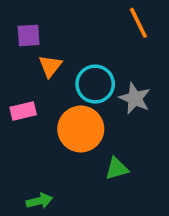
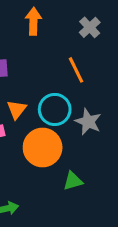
orange line: (138, 23) -> (76, 70), moved
orange triangle: (50, 66) -> (17, 109), moved

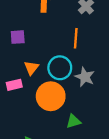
orange line: (76, 70) -> (76, 38), turned 30

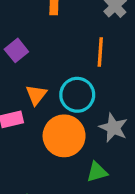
purple square: (18, 37) -> (16, 50), turned -35
gray star: (85, 77) -> (113, 128), moved

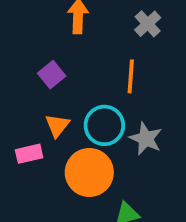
purple square: (16, 50) -> (52, 75), moved
gray star: (113, 128) -> (146, 139), moved

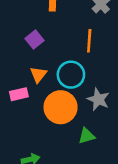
gray star: (146, 139) -> (98, 99), moved

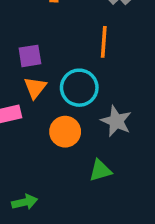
purple square: (34, 39) -> (30, 56), moved, turned 30
orange circle: (61, 107) -> (65, 132), size x0.7

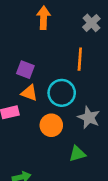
purple square: (30, 56) -> (25, 70), turned 30
orange triangle: (35, 88) -> (29, 93), turned -48

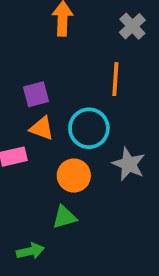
purple square: (25, 70) -> (36, 94), turned -36
green triangle: (77, 154) -> (64, 217), moved

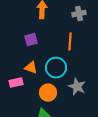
gray cross: (132, 26) -> (79, 14), turned 32
purple square: (36, 94) -> (31, 40), moved

